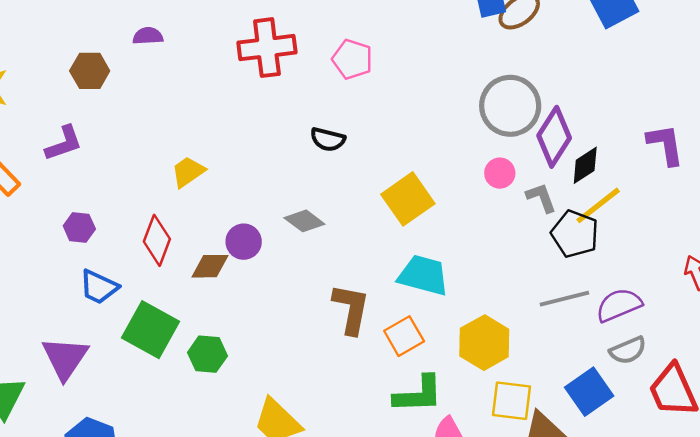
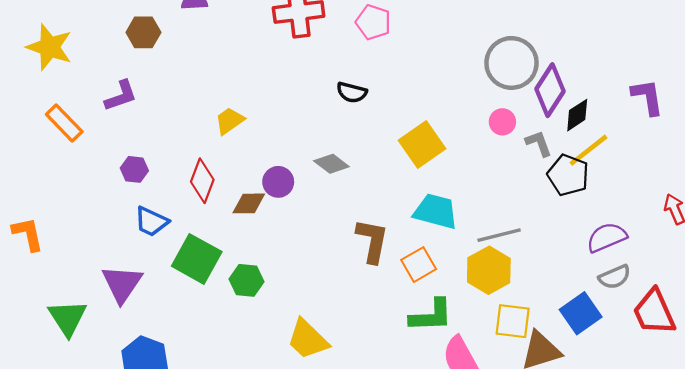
gray line: (564, 299) -> (499, 235), moved

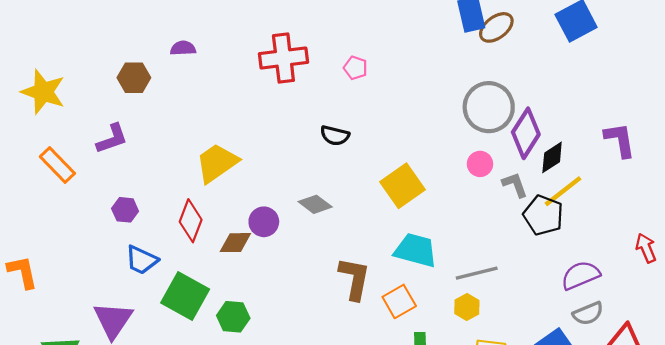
pink pentagon: (373, 22) -> (356, 68), size x0.7
yellow trapezoid: (229, 121) -> (217, 163), size x1.5
yellow hexagon: (489, 270) -> (467, 307), size x0.6

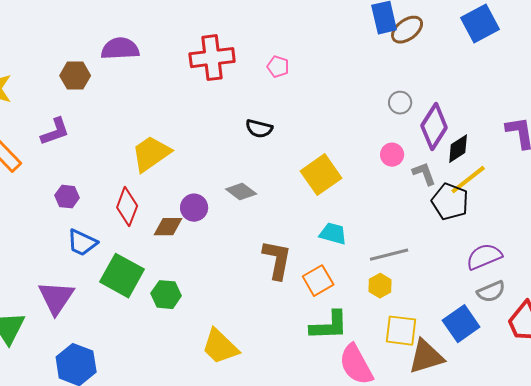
purple semicircle: (183, 48) -> (120, 49), size x1.6
gray circle: (489, 107) -> (400, 103), size x0.5
cyan trapezoid: (416, 250) -> (333, 234), size x0.7

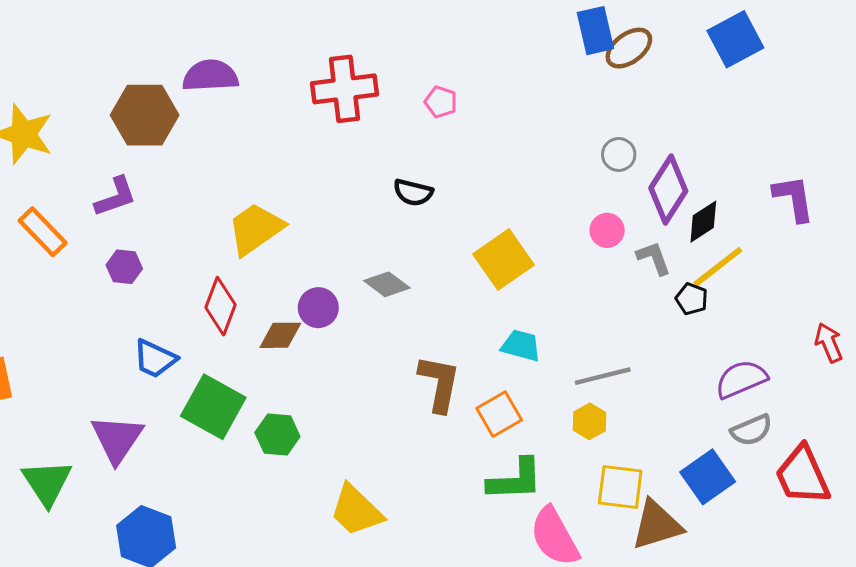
brown hexagon: (75, 76) -> (145, 115), size x1.5
purple hexagon: (67, 197) -> (124, 267), moved
black pentagon: (450, 202) -> (692, 299), size x0.6

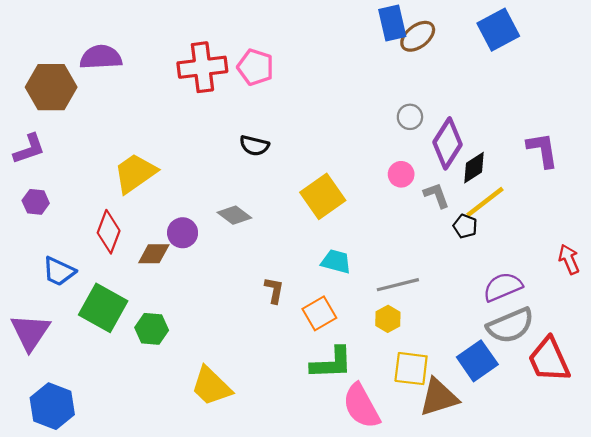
pink pentagon: (441, 102) -> (255, 67), moved, size x1.5
brown L-shape: (439, 383) -> (274, 290), size x0.6
gray semicircle: (751, 430) -> (510, 326), size x1.5

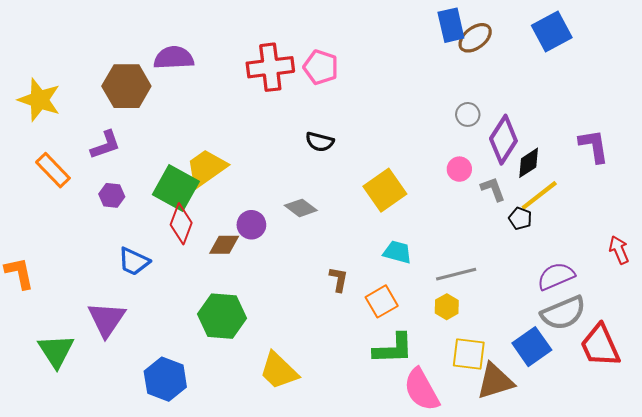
green square: (103, 308) -> (176, 188), moved
green hexagon: (152, 329) -> (222, 316), size x1.5
blue hexagon: (52, 406) -> (165, 379), moved

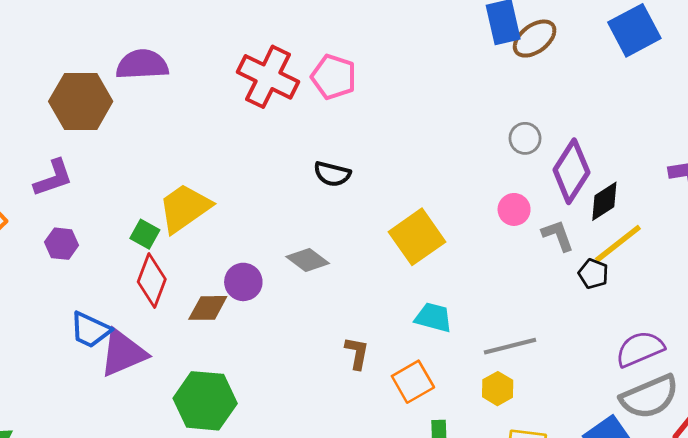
red cross: (270, 67) -> (268, 77), turned 33
green square: (176, 188) -> (145, 234), size x0.5
purple triangle: (106, 319) -> (123, 353), moved, turned 33

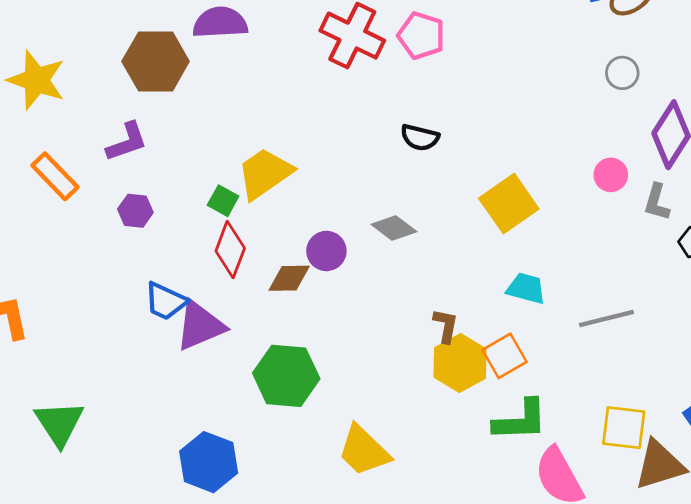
gray circle: (525, 138) -> (622, 73), moved
gray L-shape: (558, 235) -> (657, 202), turned -144
yellow hexagon: (498, 389) -> (460, 363), moved, size x1.6

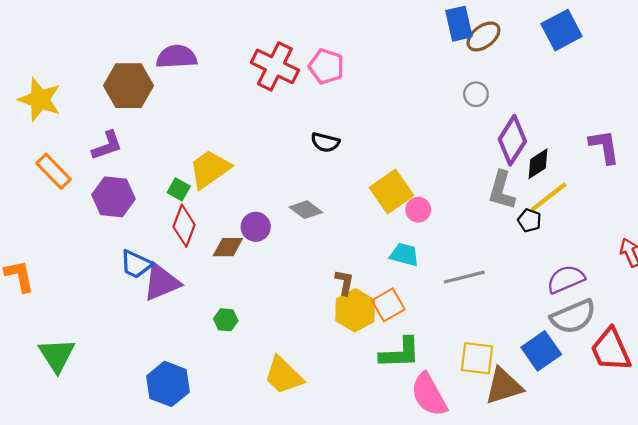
pink circle: (611, 175) -> (418, 210), moved
gray L-shape: (657, 202) -> (502, 190), size x1.4
purple hexagon: (135, 211) -> (113, 197), size x1.6
green hexagon: (286, 376) -> (226, 320), size x0.5

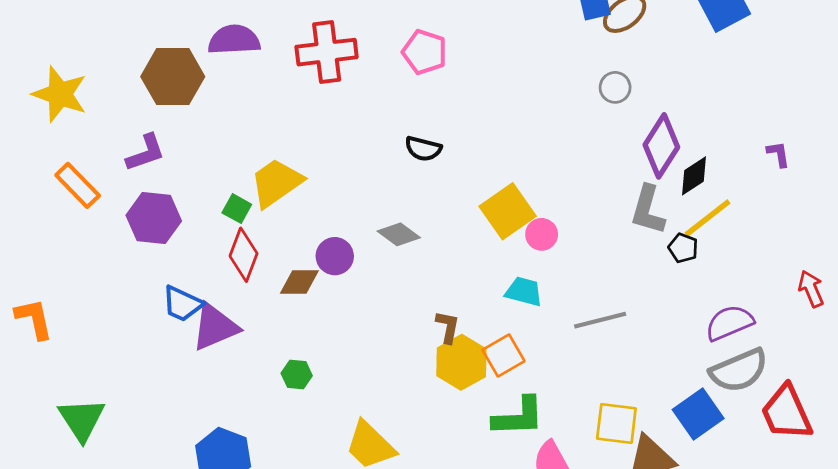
red cross: (275, 66) -> (327, 52), moved, turned -33
purple L-shape: (604, 147) -> (778, 154), size x0.6

